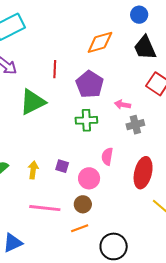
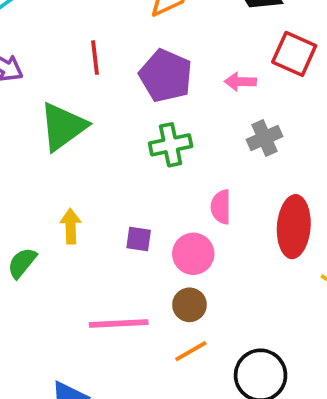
pink arrow: (123, 105) -> (240, 82), moved
yellow arrow: (33, 170) -> (71, 226), moved

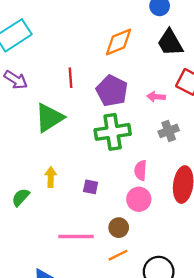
green cross: (171, 145) -> (113, 132), size x1.4
pink circle: (193, 254) -> (139, 199), moved

